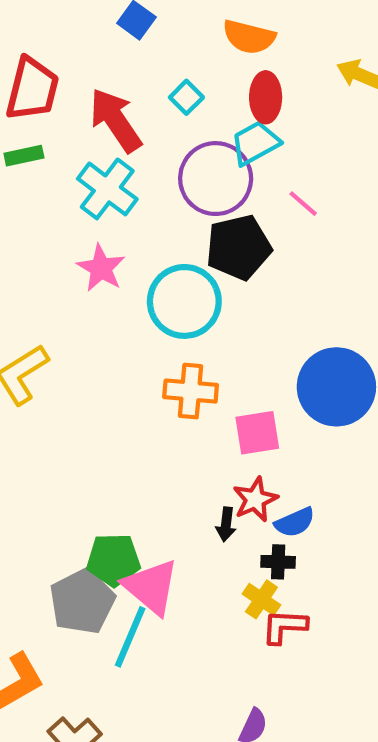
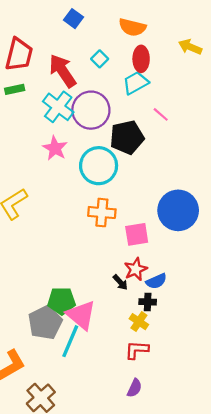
purple circle: (216, 179) -> (91, 110), moved
black arrow: (226, 524) -> (120, 282), turned -49
red L-shape: (284, 626) -> (137, 350), moved

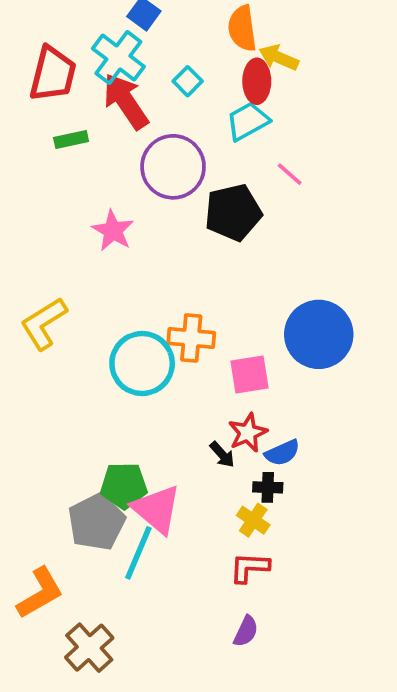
orange semicircle: (132, 27) -> (242, 28), turned 68
yellow arrow: (190, 47) -> (279, 58), moved
green rectangle: (15, 89) -> (71, 139), moved
cyan cross: (58, 107) -> (118, 58), moved
cyan circle: (99, 166) -> (142, 364), moved

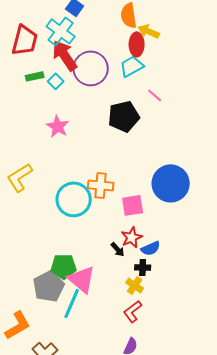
cyan square: (188, 81) -> (56, 81), moved
purple circle: (173, 167) -> (91, 68), moved
red L-shape: (250, 567) -> (133, 311), turned -40

